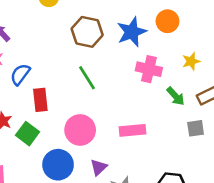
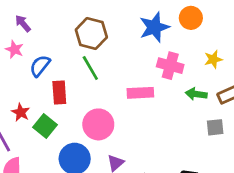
brown hexagon: (87, 32) -> (91, 34), moved
green line: (87, 78) -> (90, 68), moved
green arrow: (176, 96) -> (196, 94), turned 138
pink rectangle: (133, 130) -> (140, 93), moved

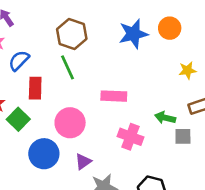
pink cross: (170, 66) -> (131, 137), moved
green arrow: (196, 94) -> (165, 118), moved

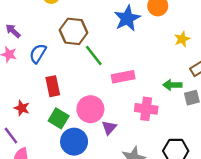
blue semicircle: (19, 61) -> (38, 54), moved
green line: (68, 67) -> (94, 56), moved
green square: (18, 119) -> (59, 118), moved
purple triangle: (83, 162) -> (109, 128), moved

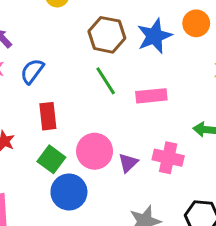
brown hexagon: (74, 31) -> (107, 35), moved
pink rectangle: (123, 77) -> (151, 96), moved
purple triangle: (109, 128) -> (128, 163), moved

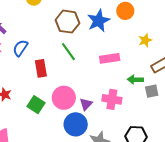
pink rectangle: (151, 96) -> (110, 58), moved
red rectangle: (48, 116) -> (41, 68), moved
blue circle: (69, 192) -> (76, 124), moved

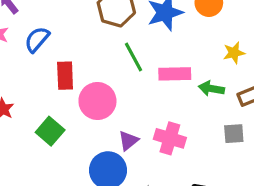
green line: (68, 52) -> (134, 57), moved
green arrow: (135, 80) -> (211, 89), moved
pink circle: (64, 98) -> (97, 101), moved

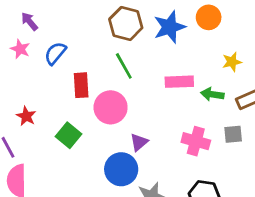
green line: (134, 57) -> (124, 66), moved
pink cross: (170, 138) -> (196, 141), moved

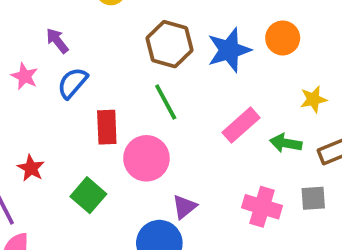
purple arrow: (29, 21) -> (57, 41), moved
pink rectangle: (179, 82) -> (241, 125), turned -40

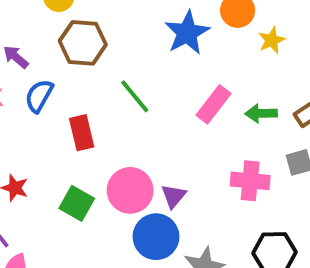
brown hexagon: (169, 44) -> (83, 43), moved
yellow star: (313, 99) -> (272, 40), moved
pink circle: (146, 158) -> (130, 190), moved

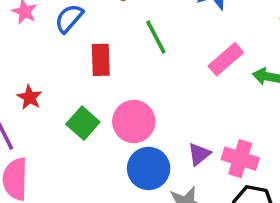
pink cross: (250, 181) -> (240, 159), moved
purple triangle: (174, 196) -> (199, 154), moved

